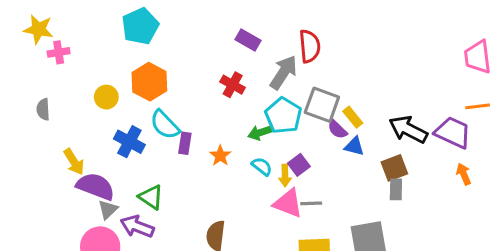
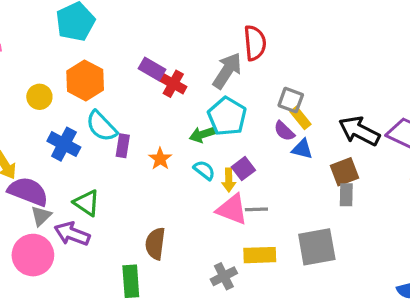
purple rectangle: (248, 40) -> (152, 69), moved
gray square: (322, 105) -> (291, 100), moved, size x0.7

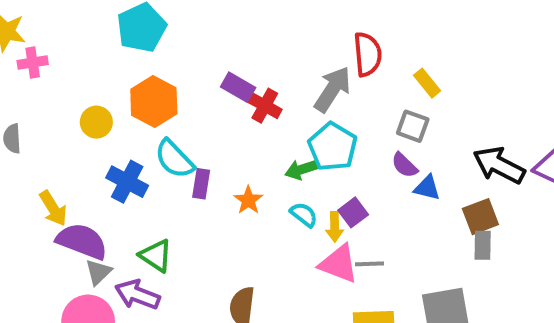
yellow rectangle: (301, 118) -> (427, 83), moved

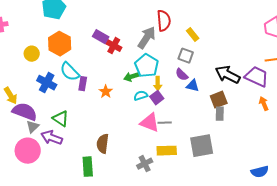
cyan semicircle: (304, 215) -> (141, 96), moved, turned -56
yellow arrow: (335, 227) -> (158, 84), moved

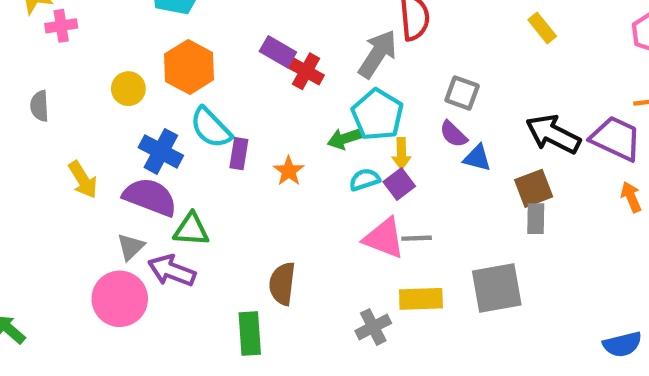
yellow rectangle: (193, 35) -> (542, 28), moved
purple semicircle: (25, 112) -> (150, 197), moved
green triangle: (61, 119) -> (191, 229), turned -30

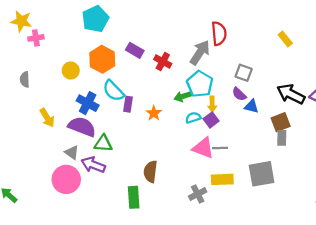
purple rectangle: (278, 52) -> (135, 50), moved
gray triangle: (131, 247) -> (72, 152), turned -40

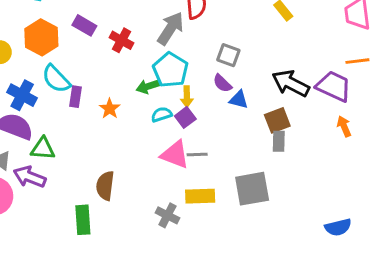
gray cross: (198, 194) -> (167, 215), turned -36

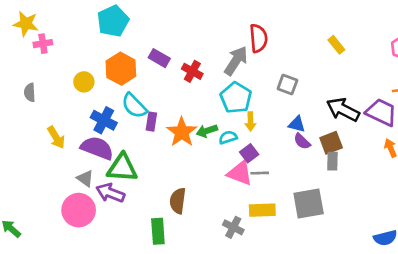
purple semicircle: (222, 83) -> (302, 141), moved
green arrow: (148, 86) -> (207, 131), moved
orange star: (110, 109) -> (182, 132), size x1.6
purple square: (185, 117) -> (249, 153), moved
green triangle: (43, 149) -> (122, 168), size x1.4

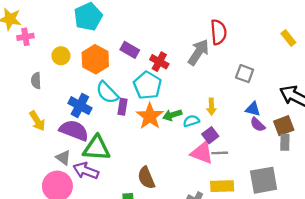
yellow circle: (84, 82) -> (61, 56), moved
gray semicircle: (30, 92) -> (36, 81), moved
cyan pentagon: (236, 98) -> (147, 85), moved
brown semicircle: (178, 201) -> (146, 178), turned -30

